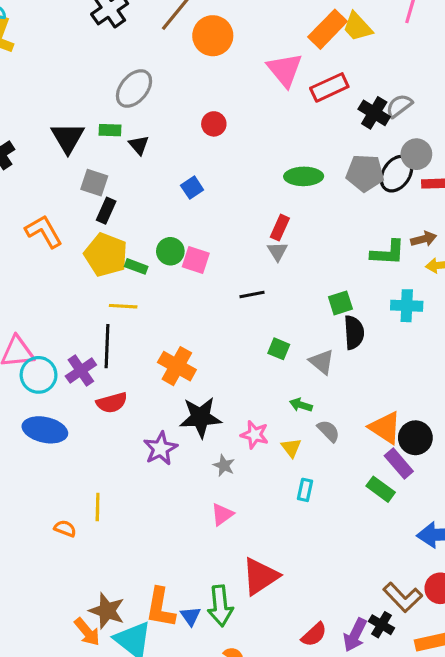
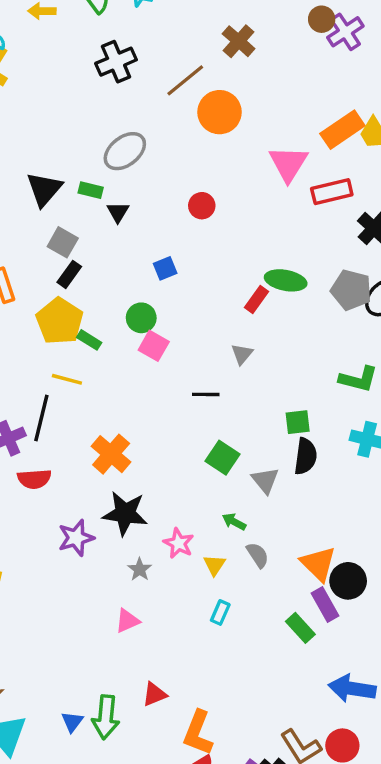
red rectangle: (280, 228) -> (256, 300), moved
green circle: (170, 251) -> (141, 318), moved
green square: (279, 349) -> (223, 458), size x1.4
red triangle: (260, 576) -> (154, 694), size x0.6
orange L-shape: (160, 608) -> (198, 733), moved

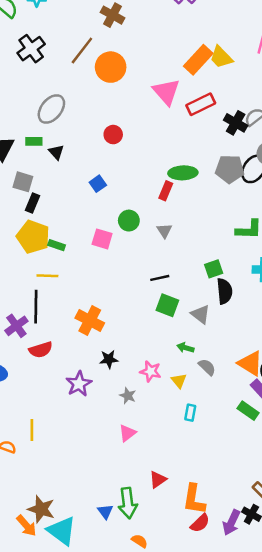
green circle: (141, 318) -> (129, 221), moved
black line: (206, 394) -> (160, 278), moved
black star: (125, 513) -> (109, 359), size x0.6

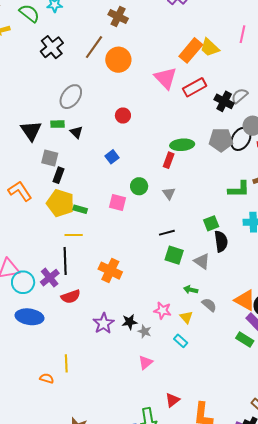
black star: (109, 359) -> (129, 322), moved
cyan rectangle: (190, 413) -> (181, 341), moved, turned -56

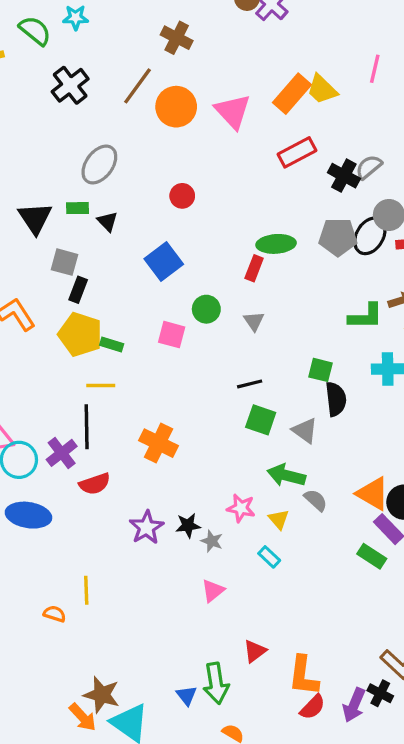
pink triangle: (165, 78) -> (233, 111), moved
blue square: (112, 157) -> (164, 262), size x1.6
green square: (211, 223) -> (320, 370), turned 35
green arrow: (191, 290) -> (286, 475), size x1.6

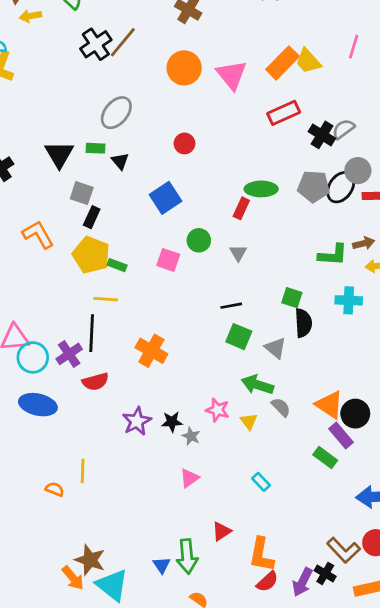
brown line: (138, 86) -> (123, 42), moved
cyan rectangle: (269, 557) -> (261, 482), moved

